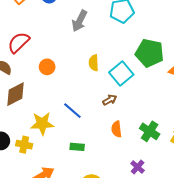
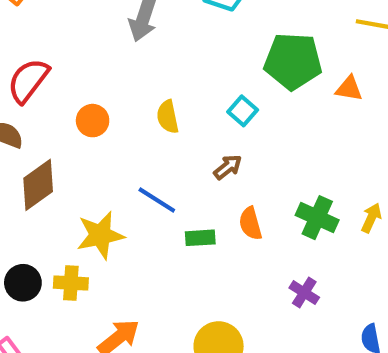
yellow semicircle: (94, 63) -> (168, 117), moved
cyan square: (121, 74) -> (243, 111), size x0.6
green rectangle: (77, 147) -> (200, 238), moved

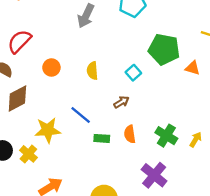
yellow cross: (71, 283) -> (28, 154), turned 30
purple cross: (304, 293) -> (154, 175), size x1.6

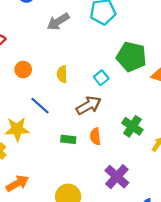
gray arrow: (86, 16) -> (58, 22), turned 30
brown arrow: (121, 102) -> (89, 105), size x1.6
blue line: (81, 115) -> (40, 106), moved
green cross: (166, 136) -> (132, 126), moved

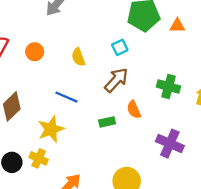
orange circle: (23, 70) -> (35, 52), moved
cyan square: (101, 78) -> (120, 47), turned 32

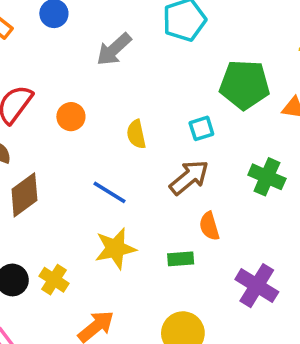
green cross: (169, 87) -> (267, 177), moved
green rectangle: (107, 122) -> (181, 259), moved
yellow star: (51, 129) -> (115, 248), moved

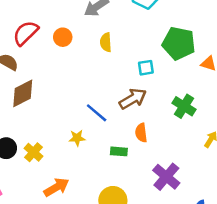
orange circle: (71, 117) -> (63, 37), moved
yellow semicircle: (136, 134) -> (106, 42), moved
blue line: (110, 192) -> (97, 113), moved
yellow star: (115, 248) -> (77, 138), size x0.6

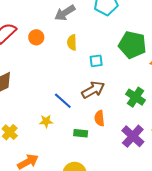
cyan square: (146, 68) -> (96, 61), moved
purple cross: (166, 177) -> (133, 136), moved

